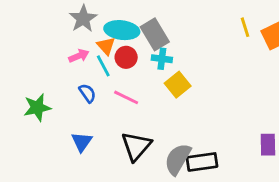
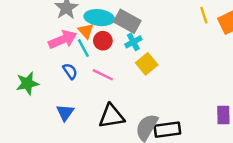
gray rectangle: (155, 34) -> (127, 21), turned -30
pink arrow: (79, 56) -> (63, 40), size x1.6
cyan cross: (162, 59) -> (133, 42), turned -35
black triangle: (136, 146) -> (111, 116), turned 40

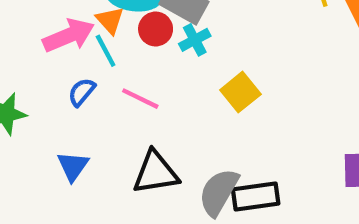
red circle: (103, 41) -> (156, 29), moved
yellow square: (147, 64) -> (240, 92), moved
blue semicircle: (70, 71) -> (82, 92), turned -105

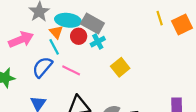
pink arrow: (69, 36) -> (21, 39), moved
blue semicircle: (82, 92) -> (42, 67), size x1.5

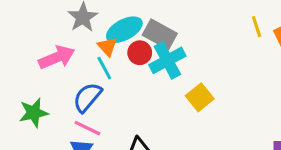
cyan ellipse: (68, 20) -> (124, 30), turned -35
cyan cross: (98, 42) -> (167, 60), size x1.6
pink line: (71, 70) -> (87, 128), moved

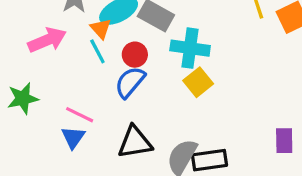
red circle: (140, 53) -> (135, 55), moved
cyan cross: (167, 60) -> (190, 48), moved, turned 36
blue semicircle: (87, 97) -> (130, 82), moved

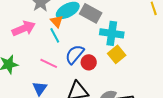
red circle: (135, 55) -> (89, 62), moved
pink line: (80, 115) -> (49, 63), moved

